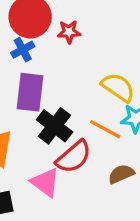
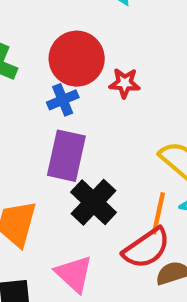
orange line: (105, 129) -> (158, 213), turned 68
red semicircle: (74, 157) -> (146, 248), moved

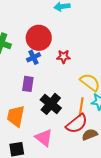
red star: (125, 83) -> (64, 57), moved
purple rectangle: (66, 156) -> (28, 84), moved, size x0.7

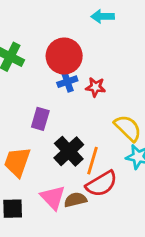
blue cross: (33, 57) -> (67, 82), moved
orange line: (81, 107) -> (93, 161), moved
brown semicircle: (90, 135) -> (75, 200), moved

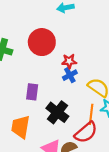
blue cross: (67, 82) -> (70, 75), moved
orange line: (93, 161) -> (91, 114), moved

